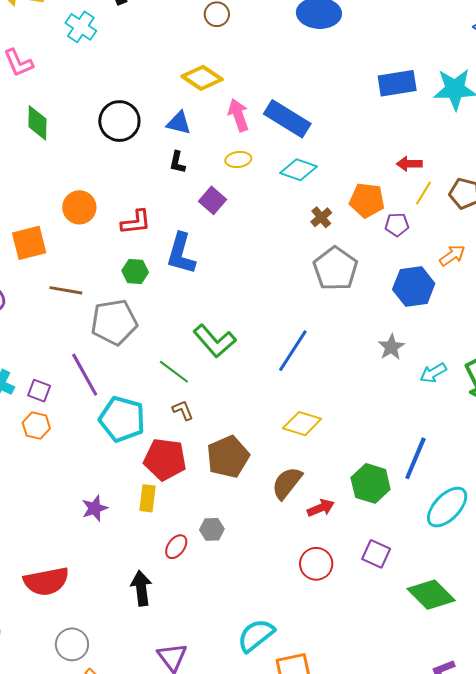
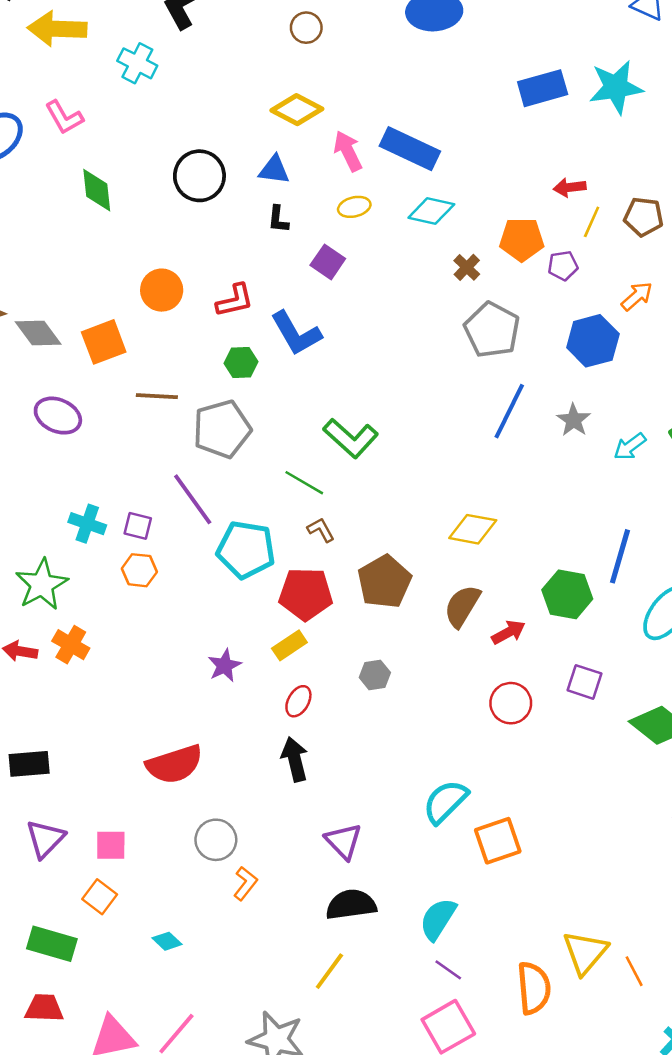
blue L-shape: (181, 254) -> (296, 333), turned -39
blue line: (293, 351) -> (509, 411), moved
yellow rectangle: (148, 498) -> (289, 645), turned 56
red ellipse: (176, 547) -> (298, 701), moved

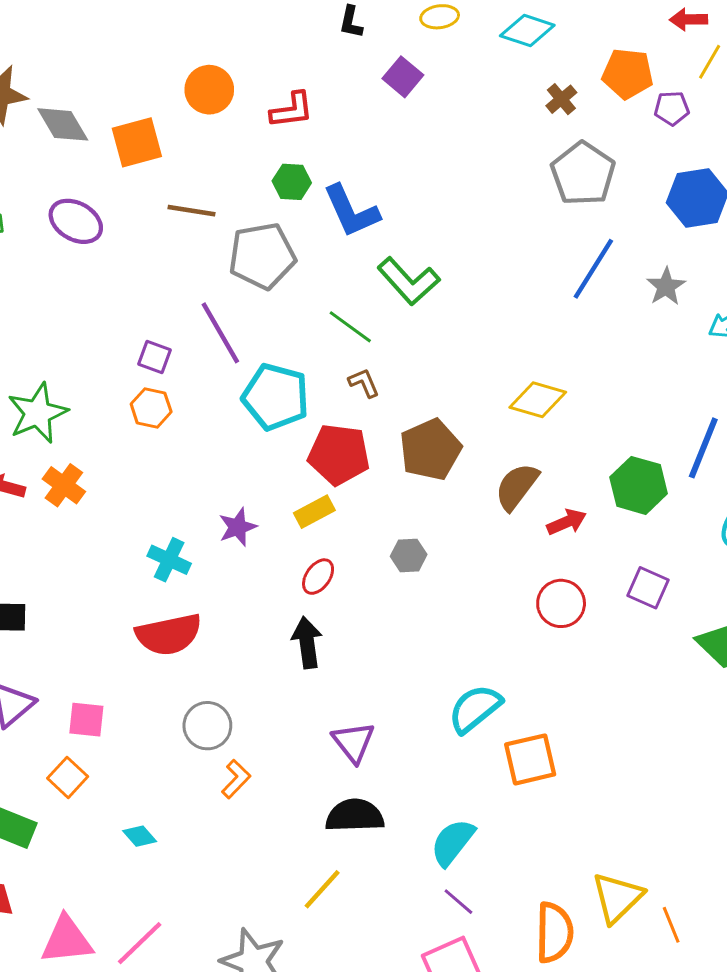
blue L-shape: (296, 333) -> (351, 211), moved
cyan cross: (87, 524) -> (169, 560), moved

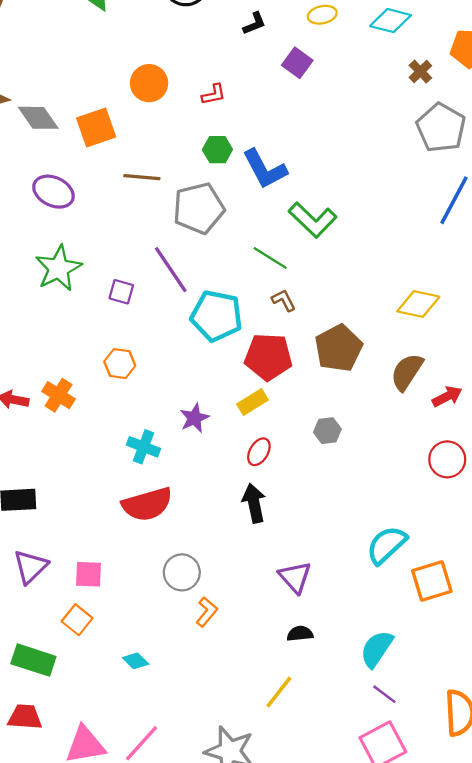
black L-shape: (351, 22) -> (254, 24), turned -120
red L-shape: (292, 110) -> (214, 94), size x0.7
orange hexagon: (151, 408) -> (120, 364), moved
green star: (38, 413) -> (58, 268), moved
black semicircle: (355, 816) -> (300, 634), size x0.6

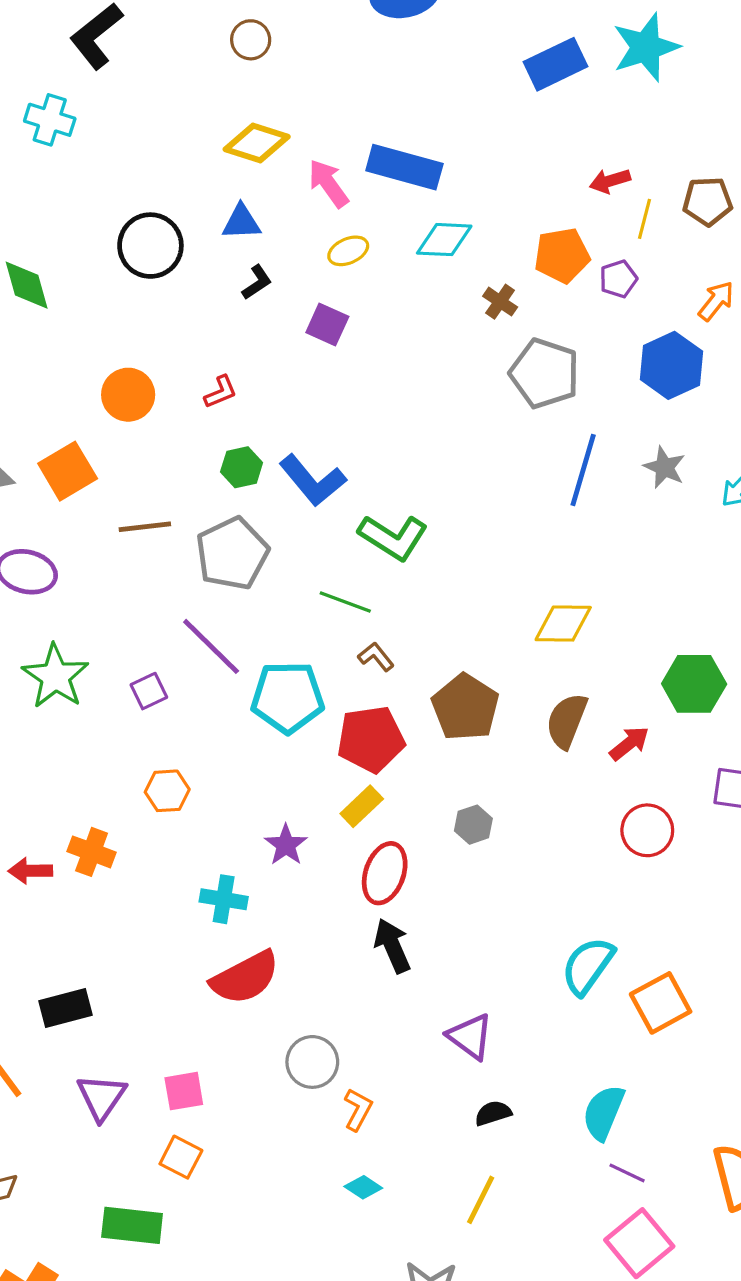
purple square: (121, 292) -> (149, 691), turned -30
red ellipse: (259, 452) -> (385, 873), size x1.5
cyan diamond: (136, 661) -> (363, 1187), moved

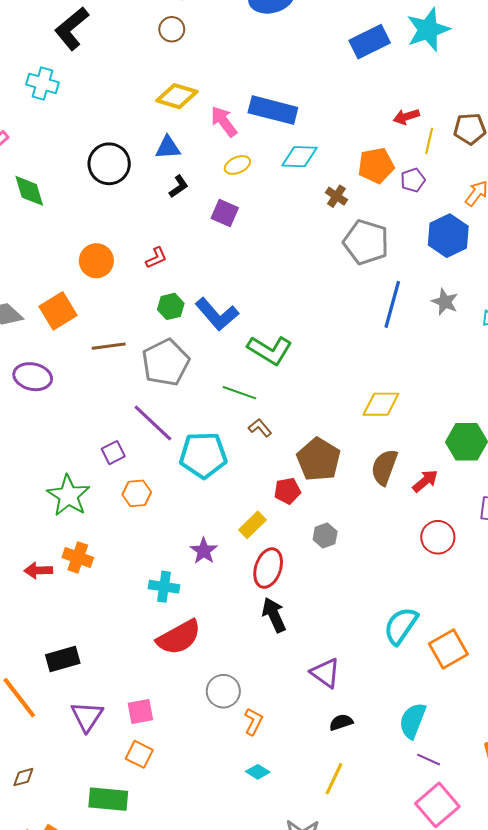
green star: (55, 676) -> (68, 496), moved
red pentagon: (371, 739) -> (287, 491), moved, size x0.6
orange hexagon: (167, 791) -> (137, 493), moved

